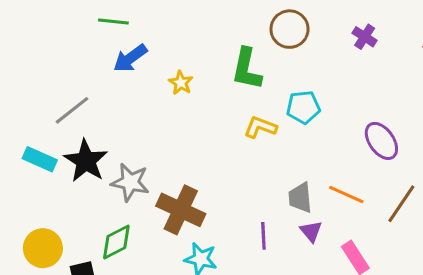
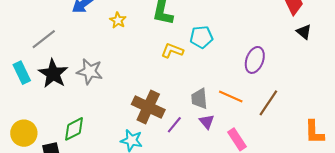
purple ellipse: (381, 141) -> (255, 60), turned 55
cyan rectangle: (40, 159) -> (22, 73), turned 40
gray star: (130, 182) -> (90, 71), moved
brown cross: (181, 210) -> (148, 107), moved
purple line: (263, 236) -> (174, 125), turned 42

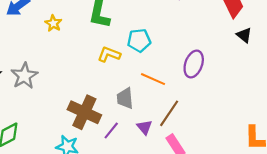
gray star: (90, 71) -> (24, 76), turned 30
orange line: (231, 97) -> (153, 79), moved
gray trapezoid: (199, 99) -> (125, 98), moved
brown line: (268, 103) -> (169, 113), moved

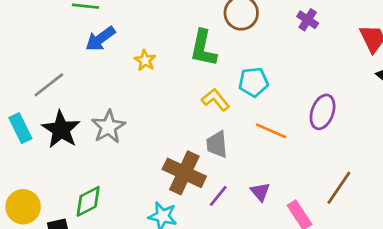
yellow L-shape: (109, 54) -> (215, 100), turned 30
gray trapezoid: (125, 98) -> (217, 144), moved
brown line: (169, 113) -> (339, 188), moved

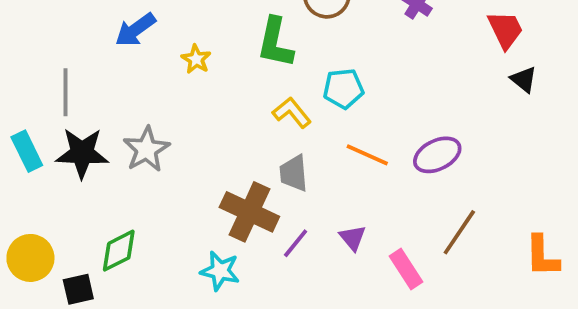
gray line: (49, 85) -> (65, 92), turned -52
purple ellipse: (323, 112) -> (437, 155), moved, turned 44
black star: (61, 129) -> (82, 153), turned -30

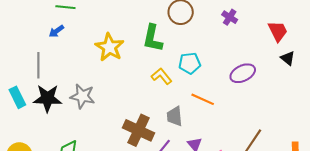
blue arrow: (135, 30) -> (56, 31), moved, size x0.7
yellow star: (196, 59) -> (109, 47), size x1.8
gray star: (146, 149) -> (82, 96), turned -30
purple ellipse: (437, 155) -> (243, 73), moved
gray trapezoid: (294, 173) -> (175, 116), moved

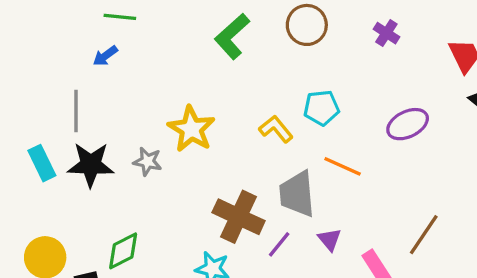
green L-shape: (153, 38) -> (232, 36), moved, turned 36
yellow star: (109, 47) -> (191, 129), moved
gray star: (82, 96) -> (148, 161), size x0.7
gray trapezoid: (175, 116) -> (297, 194), size x1.4

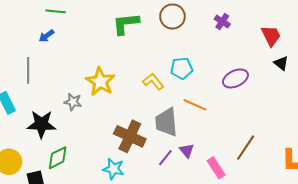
green L-shape: (232, 36) -> (126, 24), turned 36
black star: (91, 165) -> (41, 124), moved
purple line: (279, 244) -> (165, 158), moved

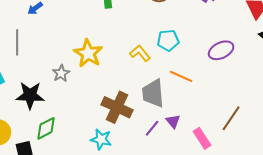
gray star: (73, 102) -> (61, 73), turned 30

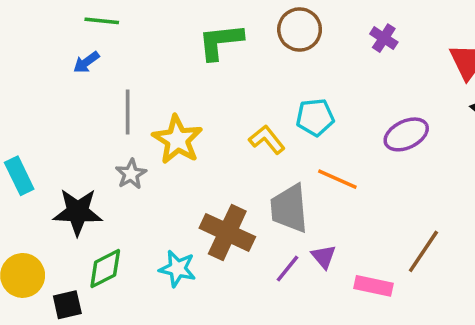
gray line: (17, 42) -> (128, 112), moved
pink rectangle: (202, 138) -> (374, 286), turned -45
cyan star: (101, 139) -> (177, 269), moved

